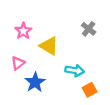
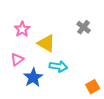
cyan arrow: (75, 70) -> (58, 66), moved
orange square: (90, 90) -> (93, 87), moved

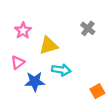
yellow triangle: (46, 43) -> (48, 45), turned -48
blue star: (33, 78) -> (35, 82), turned 30

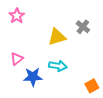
pink star: (23, 31) -> (17, 16), moved
yellow triangle: (48, 45) -> (57, 37), moved

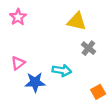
gray cross: (83, 27) -> (88, 48), moved
yellow triangle: (57, 37) -> (77, 21), moved, turned 30

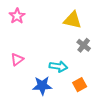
blue star: (35, 82) -> (42, 86), moved
orange square: (98, 92) -> (80, 85), moved

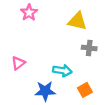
pink star: (17, 16) -> (29, 13), moved
gray cross: (84, 45) -> (89, 48), turned -32

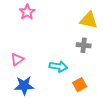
yellow triangle: (77, 21) -> (89, 20), moved
blue star: (45, 91) -> (24, 86), moved

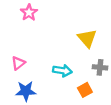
yellow triangle: (89, 20) -> (87, 38), moved, turned 36
gray cross: (84, 45) -> (100, 67), moved

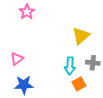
yellow triangle: (87, 38) -> (81, 36), turned 30
cyan arrow: (62, 71) -> (70, 66), moved, turned 84

